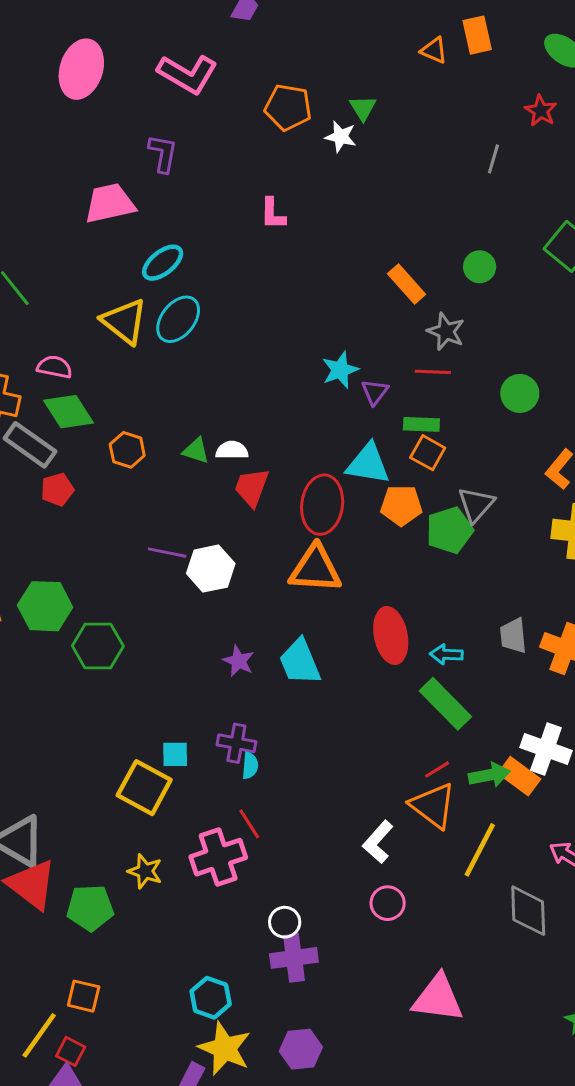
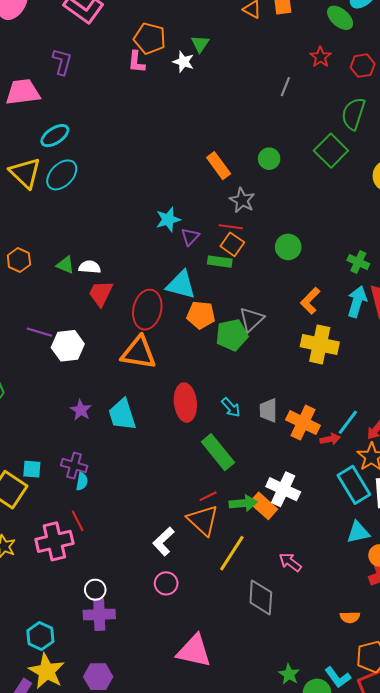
pink L-shape: (273, 214) -> (136, 62), moved
orange square: (428, 453) -> (232, 244), moved
cyan arrow: (446, 654) -> (231, 407), moved, turned -140

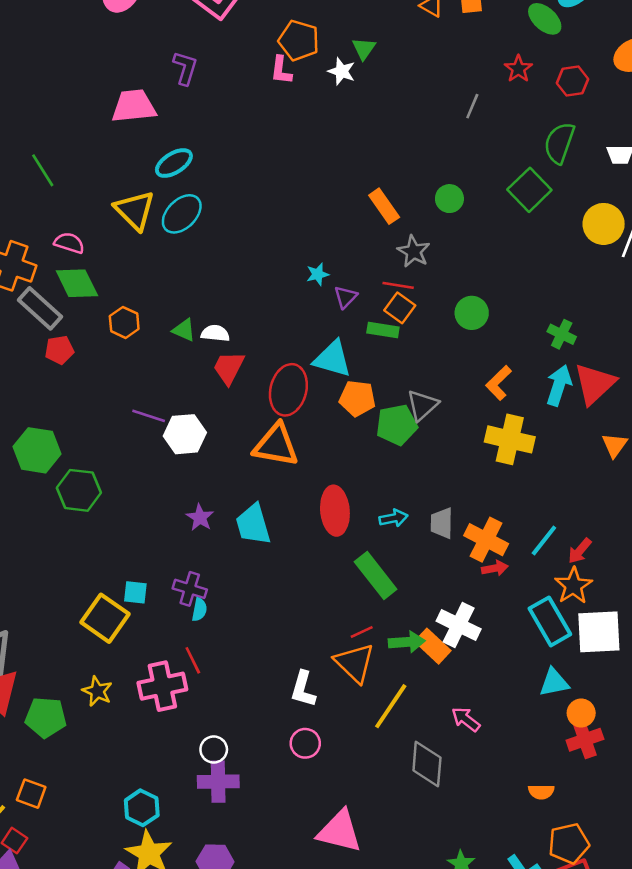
cyan star: (168, 220) -> (318, 274), size x0.7
cyan arrow: (231, 407) -> (393, 518), turned -60
red arrow: (330, 439) -> (495, 568), moved
white L-shape: (164, 541) -> (303, 689), turned -32

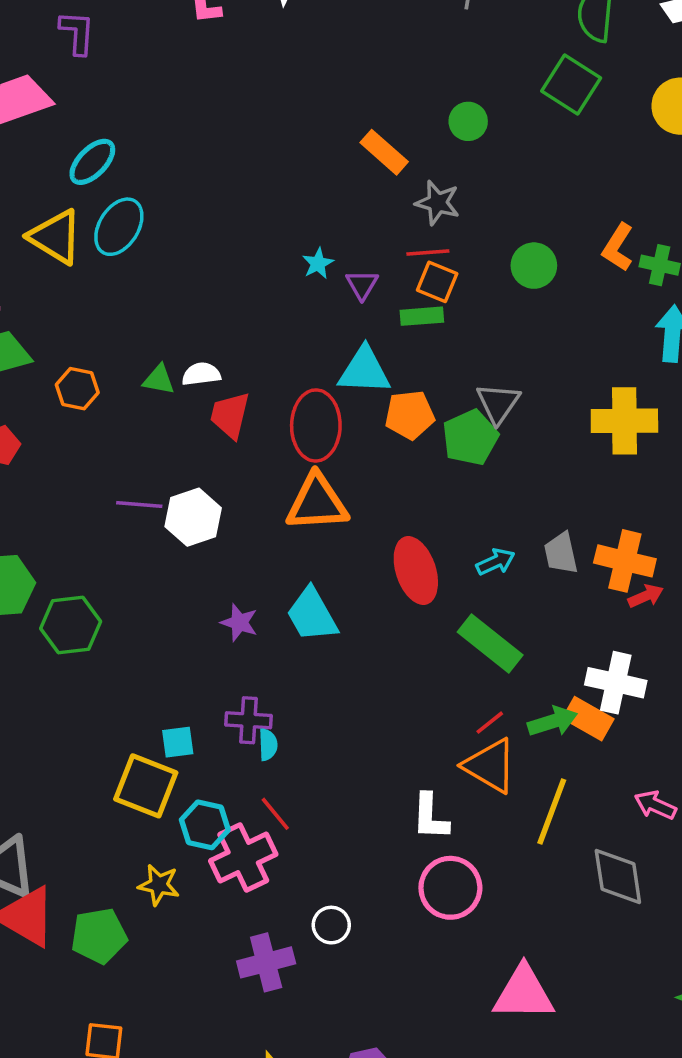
orange L-shape: (499, 383) -> (618, 247), moved
pink circle: (305, 743) -> (450, 888), size x1.5
purple cross: (218, 782) -> (266, 962), moved
cyan hexagon: (142, 808) -> (205, 825), moved

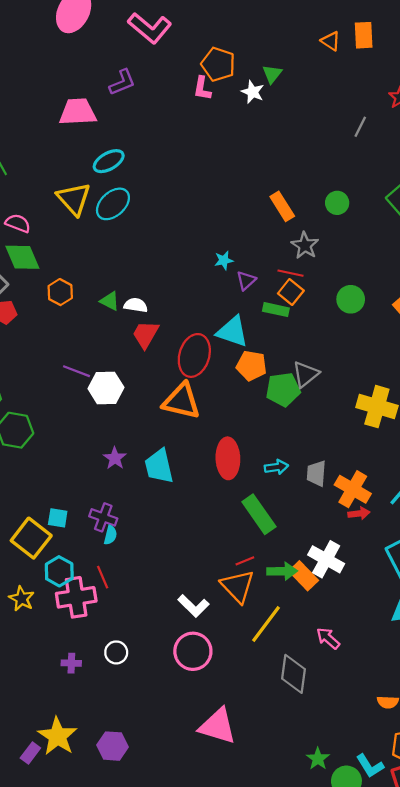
purple L-shape: (77, 33) -> (122, 82), turned 48
white L-shape: (430, 817) -> (193, 606), turned -64
purple cross: (266, 962) -> (71, 663), size x0.6

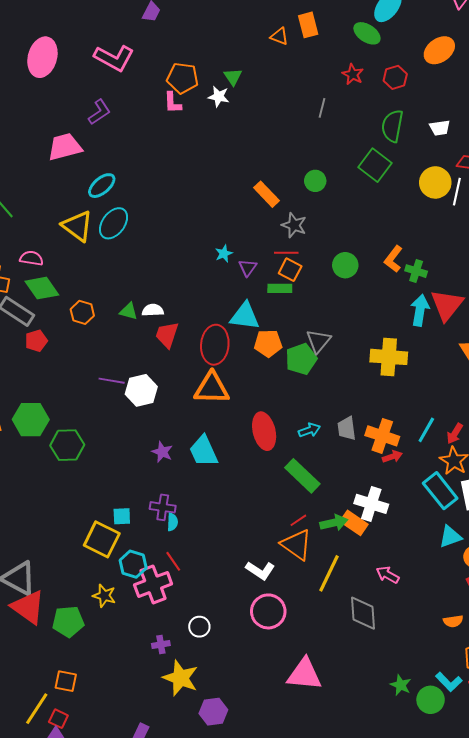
yellow star: (57, 736) -> (181, 678), moved

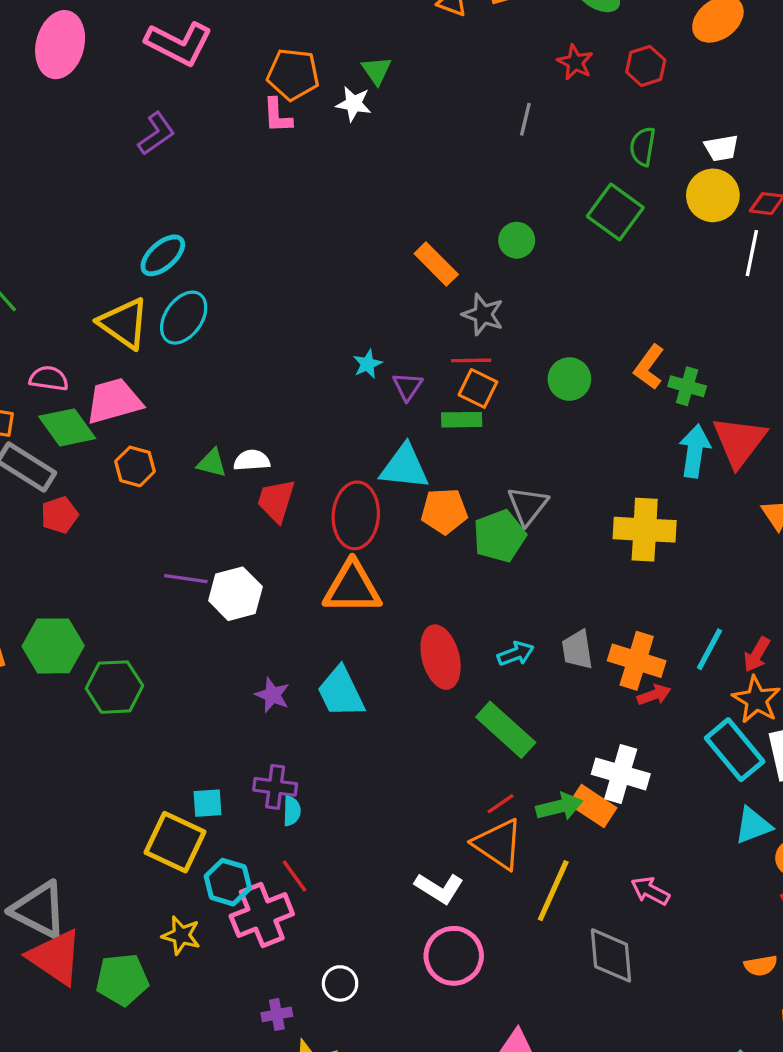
green semicircle: (392, 126) -> (643, 147), size x0.7
pink trapezoid: (65, 147) -> (114, 401), moved
yellow circle: (435, 182) -> (713, 195), moved

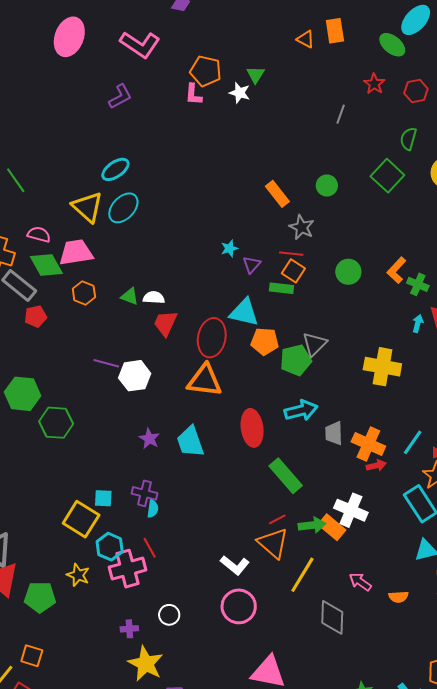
cyan arrow: (695, 451) -> (418, 323), size x0.6
cyan arrow: (516, 654) -> (301, 410), moved, size x1.5
orange semicircle: (761, 966) -> (398, 597), moved

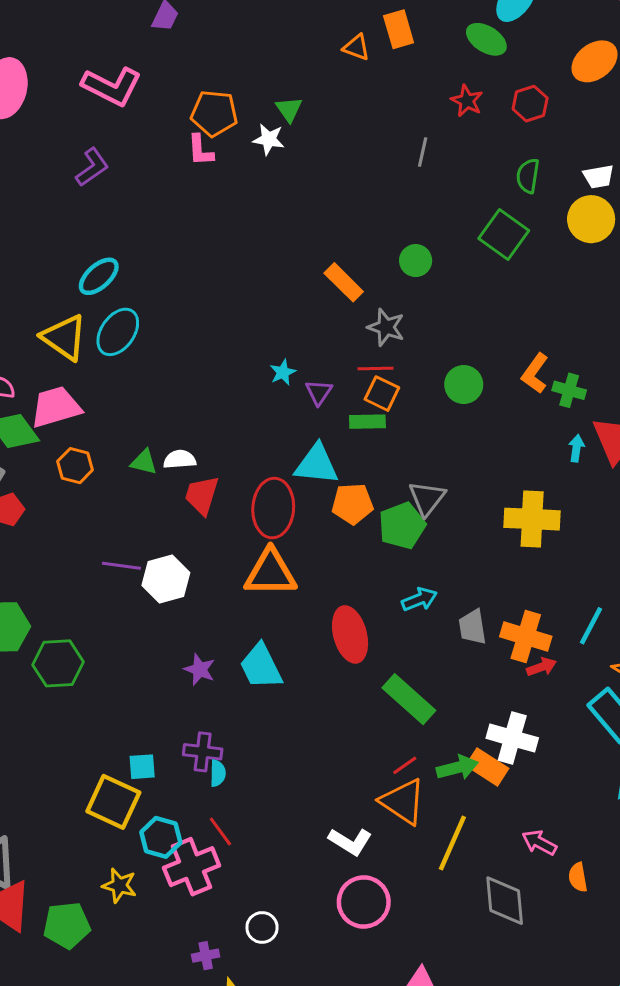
cyan arrow: (301, 410) -> (419, 599), size x0.7
orange semicircle: (398, 597) -> (578, 877), moved, turned 90

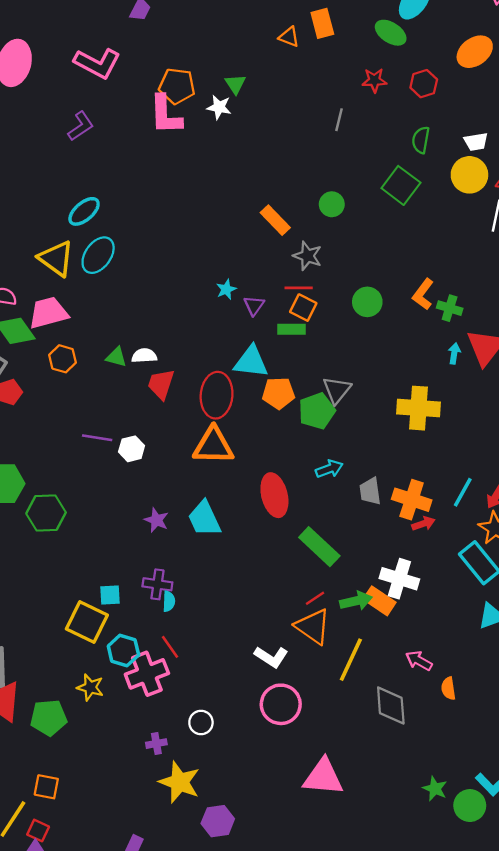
red star: (467, 101) -> (374, 80), turned -30
pink L-shape: (200, 150) -> (166, 115), size x1.6
white hexagon: (166, 579) -> (132, 449), size x0.7

